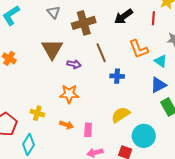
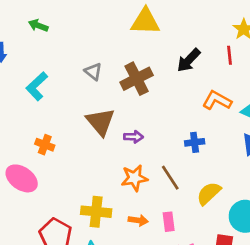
orange L-shape: (139, 49) -> (217, 100), turned 150
brown line: (101, 53) -> (170, 178), moved
yellow cross: (37, 113) -> (96, 212), size x1.5

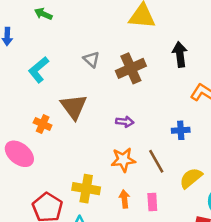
black arrow: (189, 60) -> (180, 54), turned 125
brown triangle: (101, 122) -> (74, 107), moved
orange arrow: (138, 220) -> (124, 199), turned -108

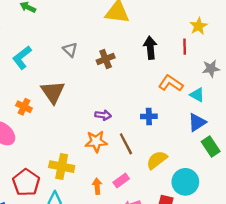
brown cross: (131, 68) -> (106, 59), size x0.7
purple arrow: (125, 122) -> (103, 115), moved
orange arrow: (124, 199) -> (97, 186), moved
pink rectangle: (152, 202) -> (121, 180), turned 56

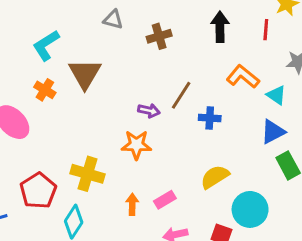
gray triangle: (70, 50) -> (113, 20), turned -35
cyan L-shape: (22, 58) -> (46, 45), moved
brown line: (126, 144) -> (181, 95), moved, turned 55

